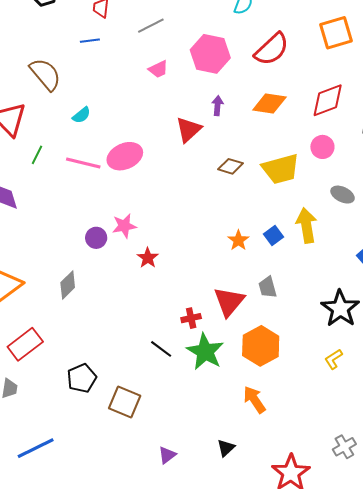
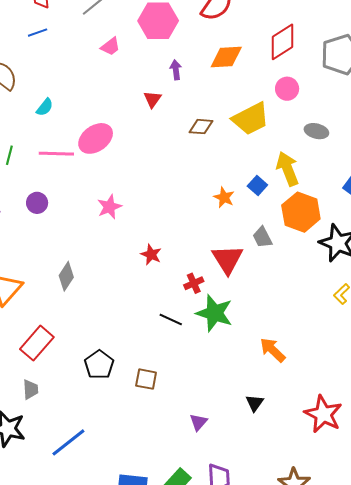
red triangle: (189, 130) -> (152, 99), size x0.7
purple circle: (96, 238) -> (37, 203), moved
red star: (148, 258) -> (151, 255), moved
orange hexagon: (261, 346) -> (301, 212), moved
brown square: (125, 402) -> (146, 379), size x0.7

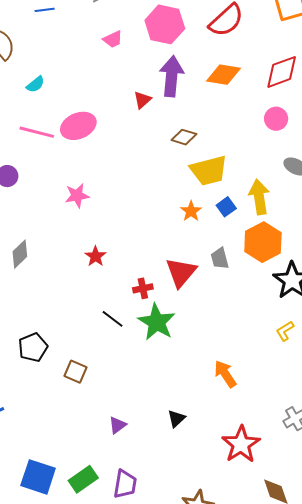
purple arrow: (176, 70) -> (172, 76), size x2.0
yellow trapezoid: (251, 119) -> (209, 171), moved
red star: (151, 255) -> (95, 256), moved
orange arrow: (273, 350) -> (225, 374), moved

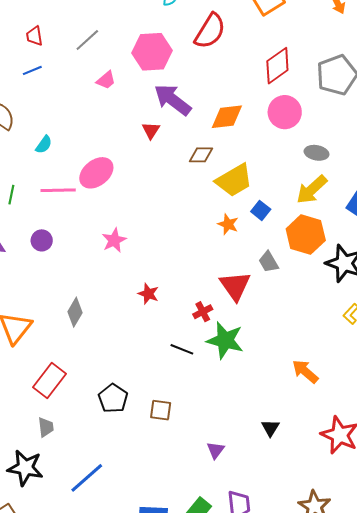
orange diamond: (223, 75) -> (227, 117), moved
purple arrow: (172, 76) -> (173, 100), turned -42
pink circle: (276, 119) -> (285, 112), size x1.4
yellow arrow: (259, 197) -> (312, 190), moved, turned -108

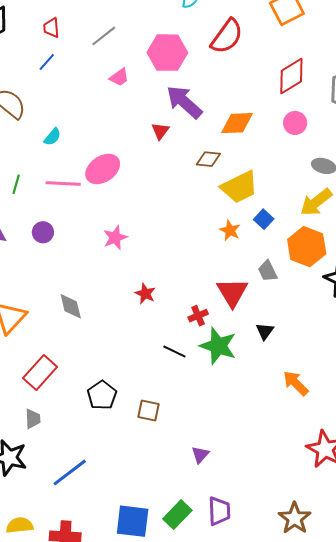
blue line: (32, 70) -> (47, 62), turned -30
pink circle: (285, 112) -> (295, 123), size x0.7
gray diamond: (75, 312) -> (71, 306), turned -48
black triangle: (270, 428) -> (265, 331), moved

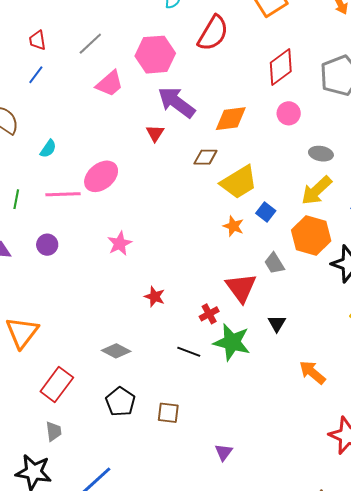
pink trapezoid: (119, 77) -> (110, 84), size x1.4
gray diamond: (71, 306) -> (116, 351), moved, turned -44

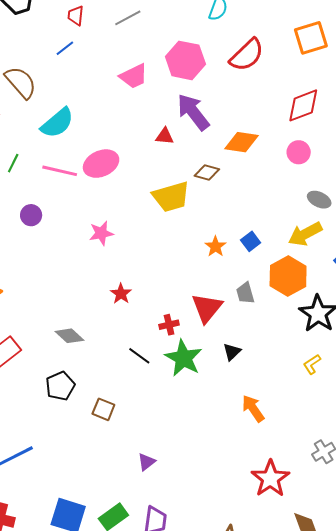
gray line: (90, 44) -> (128, 18), moved
red triangle: (155, 133) -> (165, 136), turned 48
cyan semicircle: (48, 149) -> (57, 123), size x1.8
yellow trapezoid: (239, 182) -> (171, 197), moved

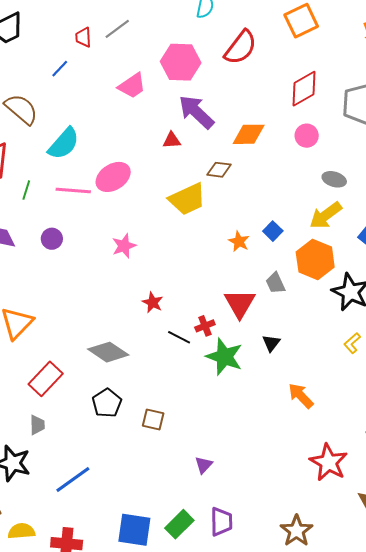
red trapezoid: (76, 15) -> (83, 37), moved
gray diamond: (69, 336) -> (108, 352), size x1.4
black line: (139, 356) -> (179, 337), moved

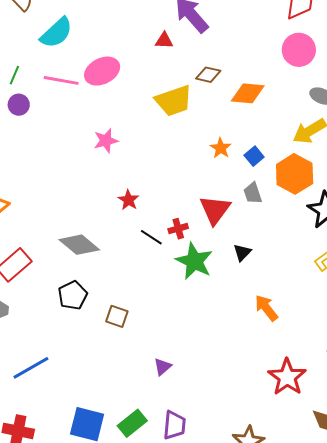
orange diamond: (249, 134) -> (248, 93), moved
pink circle: (307, 136) -> (299, 50), size x1.4
blue square: (273, 231) -> (254, 156), moved
purple circle: (52, 239) -> (19, 105), moved

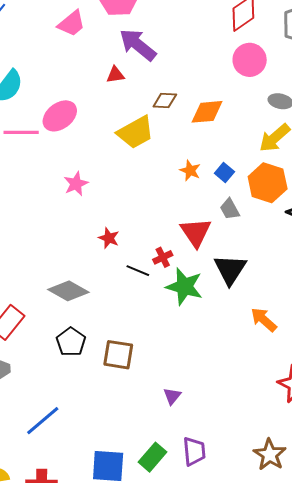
black triangle: (242, 253) -> (230, 269), size x1.8
brown square: (117, 316) -> (118, 355), size x1.4

